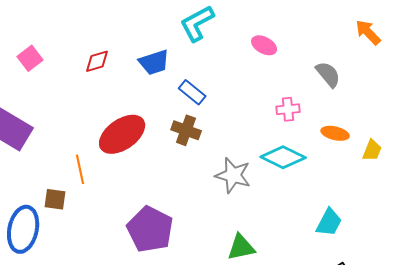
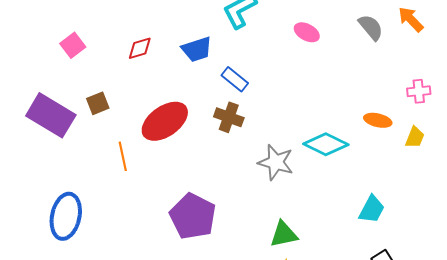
gray semicircle: (328, 74) -> (371, 27), moved
pink cross: (288, 109) -> (419, 91), moved
brown square: (55, 199) -> (98, 103), moved, turned -30

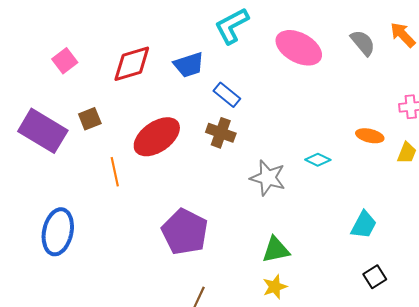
pink ellipse: (307, 32) -> (299, 48), size x1.8
red diamond: (140, 48) -> (132, 64), size x1.6
cyan diamond: (326, 144) -> (318, 160), size x0.6

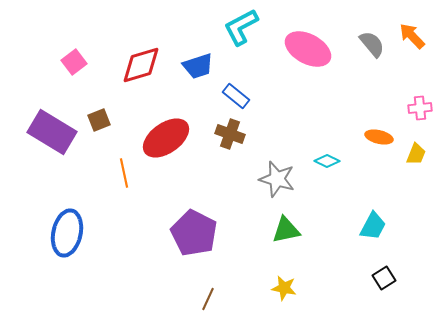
green triangle: (276, 250) -> (286, 230), moved
yellow star: (275, 287) -> (284, 288), turned 30

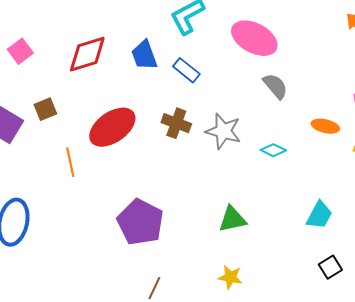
gray semicircle: (372, 44) -> (275, 86), moved
blue trapezoid: (198, 66) -> (144, 55), turned 88
blue rectangle: (236, 96) -> (186, 70), moved
gray star: (277, 179) -> (223, 131), moved

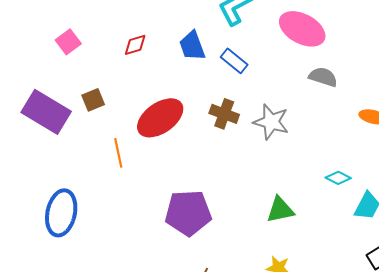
red diamond: (87, 54) -> (135, 45), size x0.6
gray semicircle: (275, 86) -> (323, 77), turned -32
cyan diamond: (273, 150) -> (338, 178), moved
purple pentagon: (140, 222) -> (188, 213), turned -30

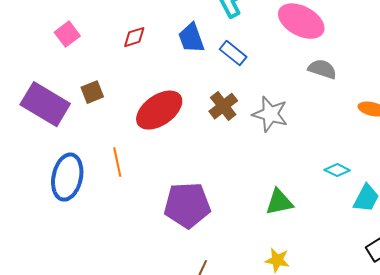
brown cross: (224, 114) -> (223, 106), turned 32
orange line: (118, 153) -> (117, 162), moved
blue ellipse: (61, 213) -> (67, 177), moved

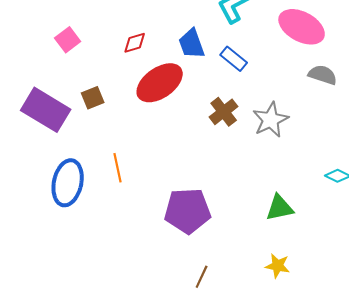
red ellipse: (159, 110) -> (160, 83), moved
gray star: (270, 114) -> (271, 120), turned 30

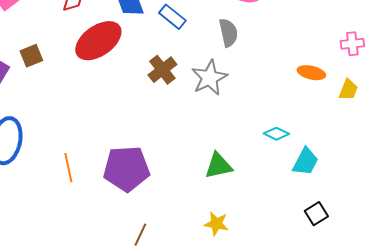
gray semicircle: (323, 75) -> (228, 33), moved, turned 60
orange line: (118, 168) -> (68, 168), moved

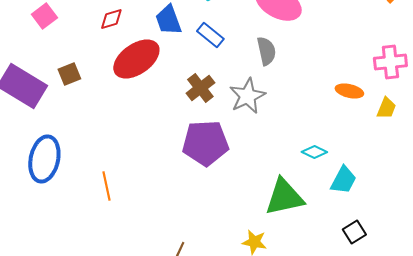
pink cross: (352, 44) -> (390, 62), size x1.4
green triangle: (218, 166) -> (284, 197), moved, size x1.4
purple pentagon: (126, 169) -> (205, 143), moved

